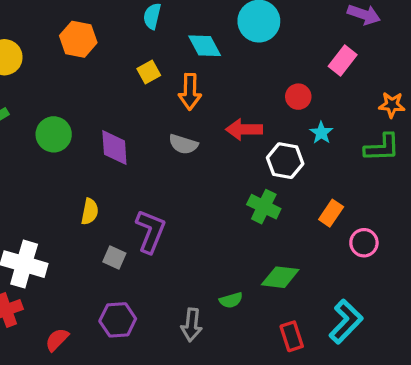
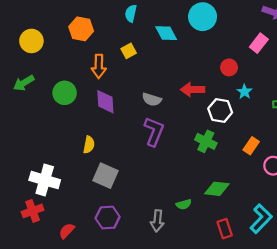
orange arrow: (190, 92) -> (99, 66), moved
purple L-shape: (151, 231) -> (154, 131), moved
gray square: (114, 258) -> (105, 176), size x1.6

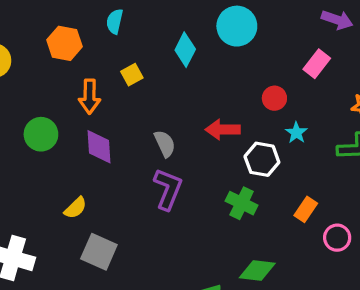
cyan semicircle: (131, 13) -> (115, 21), moved
cyan diamond: (166, 33) -> (185, 50), turned 55
gray semicircle: (152, 99) -> (165, 144), turned -132
yellow semicircle: (89, 145) -> (75, 208), turned 35

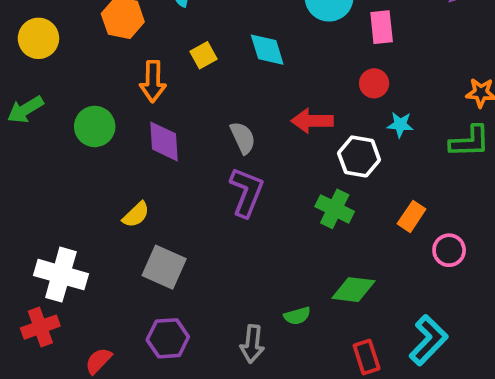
cyan diamond: (185, 50) -> (267, 50), moved, turned -44
pink rectangle: (317, 64) -> (382, 27), moved, turned -44
cyan star: (296, 133) -> (400, 125), turned -30

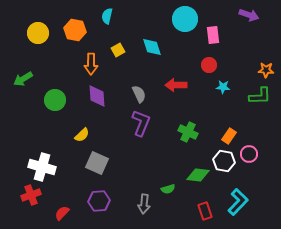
yellow circle: (38, 38) -> (38, 33), moved
green circle: (95, 126) -> (55, 100), moved
white hexagon: (359, 156) -> (224, 161), moved

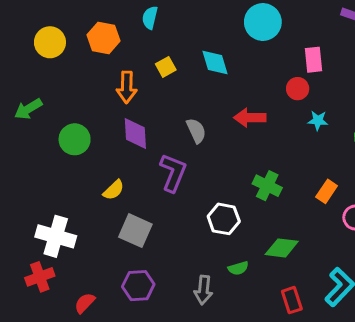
pink rectangle: (213, 35) -> (314, 60), moved
purple L-shape: (141, 123) -> (173, 173), moved
white hexagon: (224, 161) -> (224, 219), moved

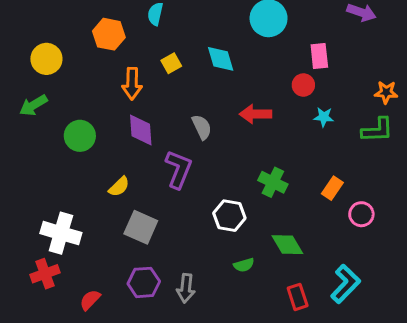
yellow circle: (50, 42) -> (46, 59), moved
green diamond: (282, 248) -> (287, 245), turned 52
gray arrow: (203, 290) -> (186, 288), moved

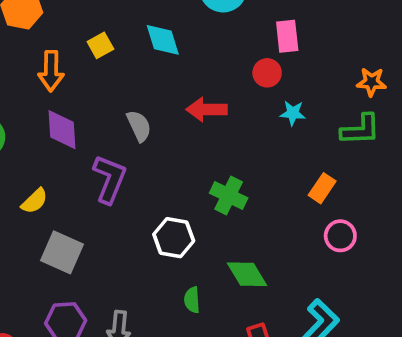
orange rectangle: (332, 188) -> (322, 188), moved
green semicircle: (244, 265) -> (192, 300), turned 102

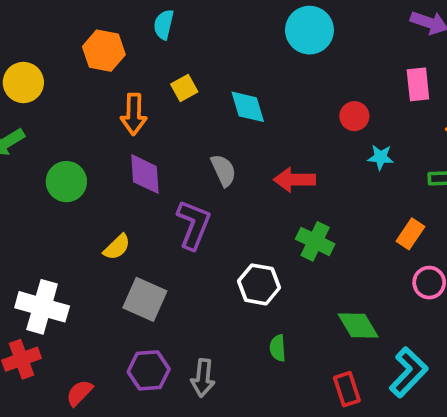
pink rectangle: (287, 36) -> (418, 84), moved
cyan diamond: (163, 40) -> (248, 107), moved
red arrow: (207, 109) -> (295, 180), moved
green diamond: (247, 274) -> (358, 326), moved

